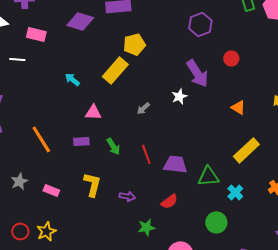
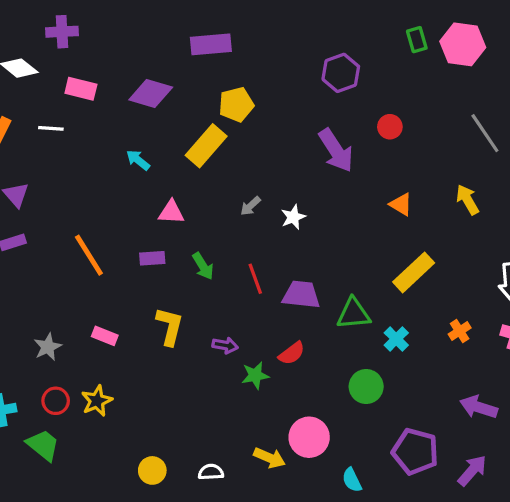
purple diamond: (80, 21) -> (151, 93), moved
white star: (179, 96) -> (293, 217), moved
gray star: (19, 181) -> (48, 347), moved
green star: (146, 227) -> (255, 375), moved

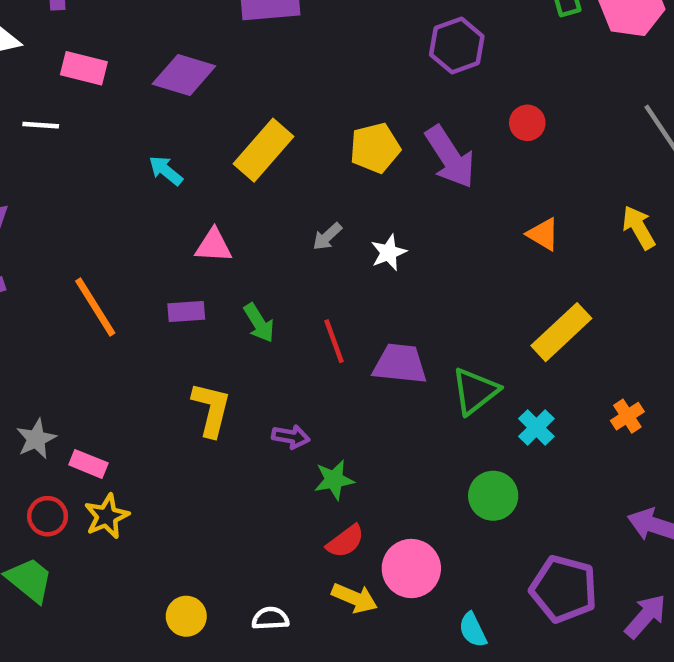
yellow pentagon: (236, 105) -> (375, 148), moved
green triangle: (353, 314) -> (475, 391), turned -33
pink rectangle: (105, 336) -> (88, 464), moved
red semicircle: (292, 353) -> (345, 541), moved

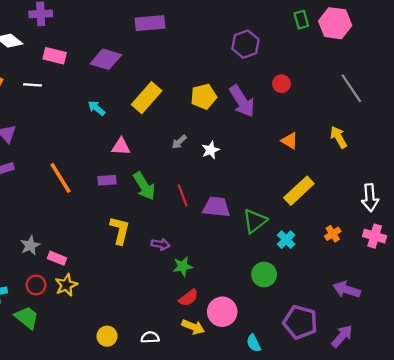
green arrow: (259, 323) -> (144, 186), size x1.4

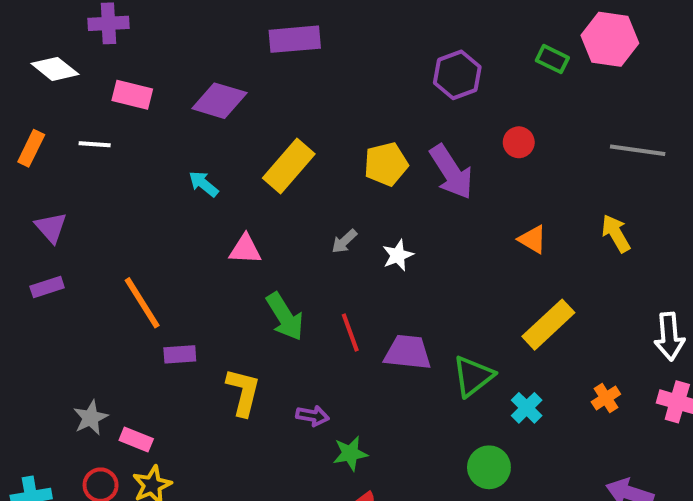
green rectangle: (301, 20) -> (552, 59), moved, turned -48
gray line: (351, 88) -> (638, 150), turned -48
purple rectangle: (107, 180) -> (180, 354), moved

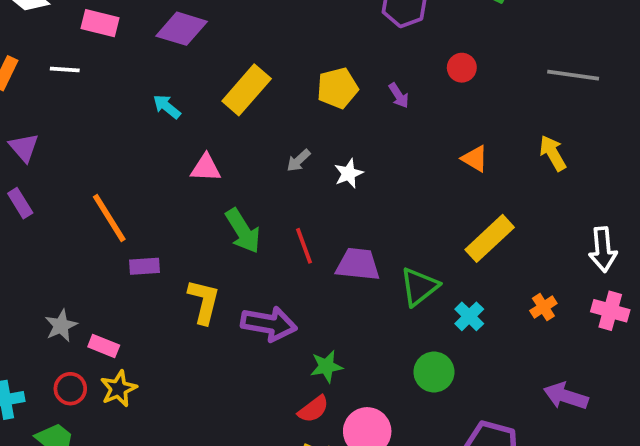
purple arrow: (451, 172) -> (399, 96), size x0.5
purple rectangle: (47, 287) -> (20, 203), turned 76
purple arrow: (313, 416) -> (269, 324), size x1.8
green star: (350, 453) -> (326, 366), moved

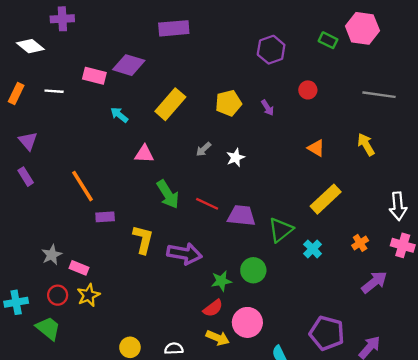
pink rectangle: (100, 23) -> (94, 76), moved
red line: (304, 246) -> (207, 204), turned -45
green circle: (434, 372) -> (253, 270), moved
purple arrow: (566, 396) -> (374, 282), moved, turned 124

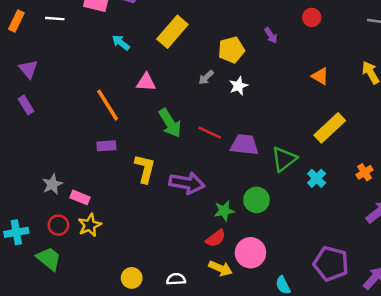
yellow pentagon: (228, 103) -> (231, 50), moved
orange line: (83, 186) -> (108, 105), moved

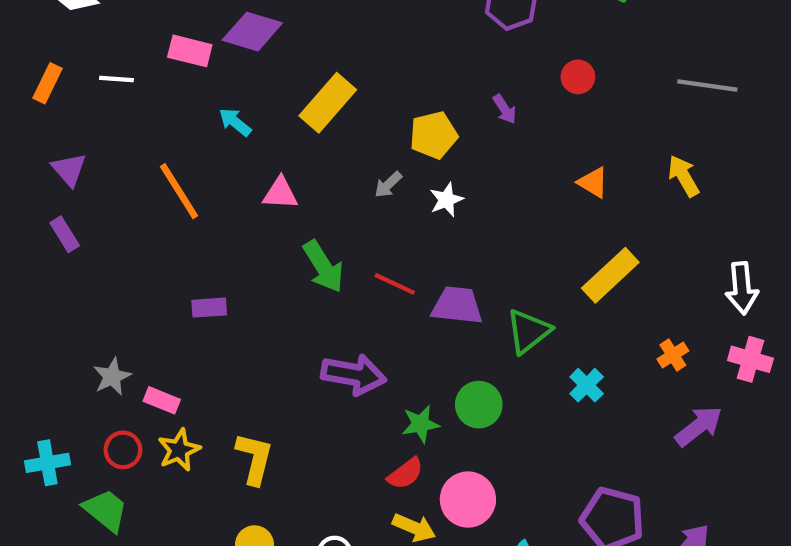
orange line: (108, 105) -> (179, 191), moved
yellow L-shape: (145, 169) -> (254, 459), moved
cyan cross: (317, 178) -> (587, 385), moved

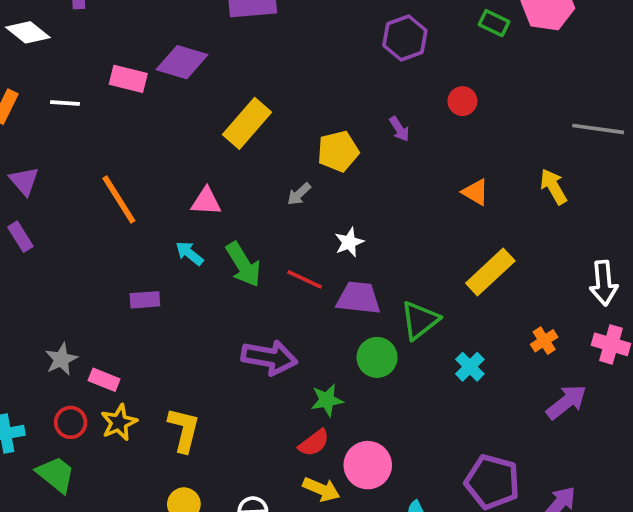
gray line: (707, 85) -> (598, 129), moved
cyan arrow: (235, 122) -> (189, 253), moved
white star: (446, 200) -> (349, 242), moved
green circle: (479, 405) -> (377, 357), moved

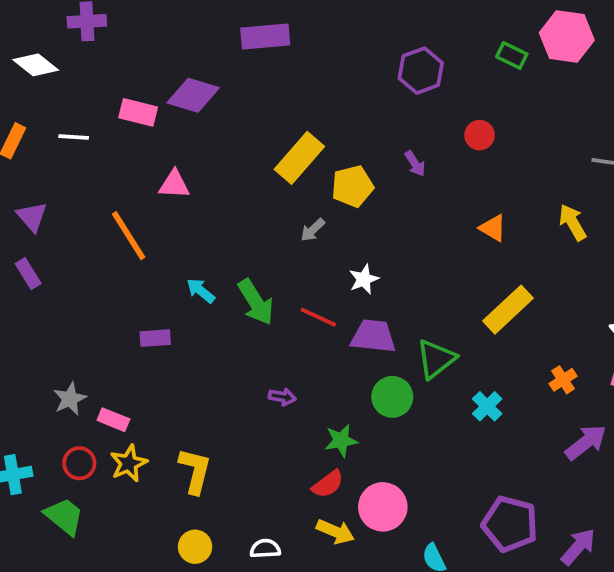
yellow rectangle: (247, 123) -> (299, 158), moved
pink triangle: (206, 201) -> (174, 184), moved
purple arrow: (269, 357) -> (282, 397), size x0.5

